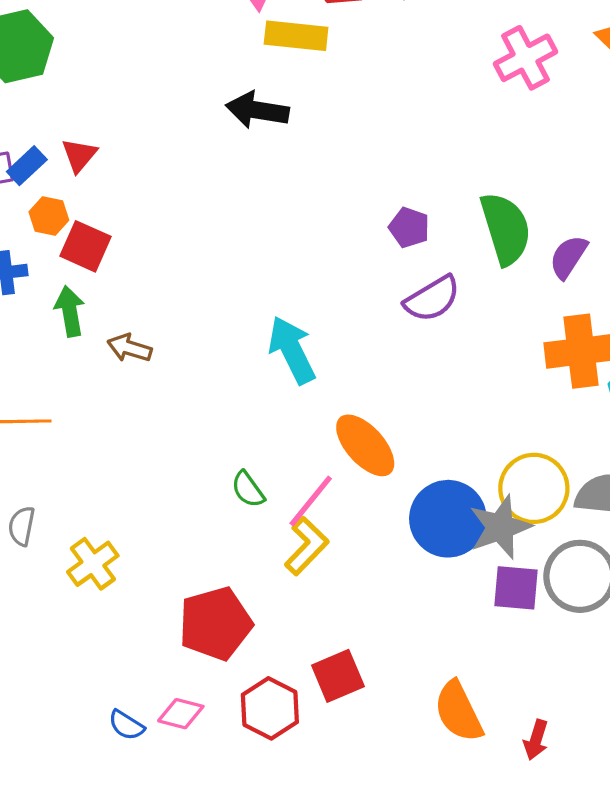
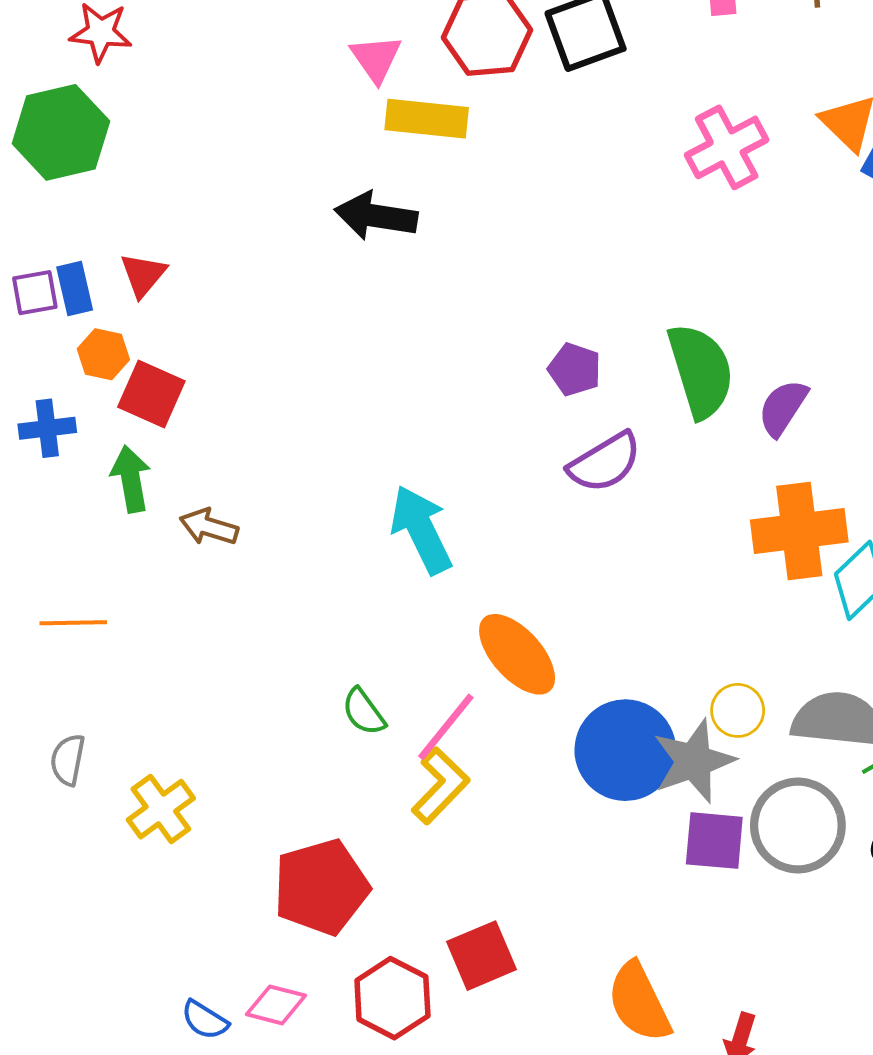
blue rectangle: (27, 166) -> (75, 289), turned -60
yellow circle: (534, 488) -> (738, 710), size x0.6

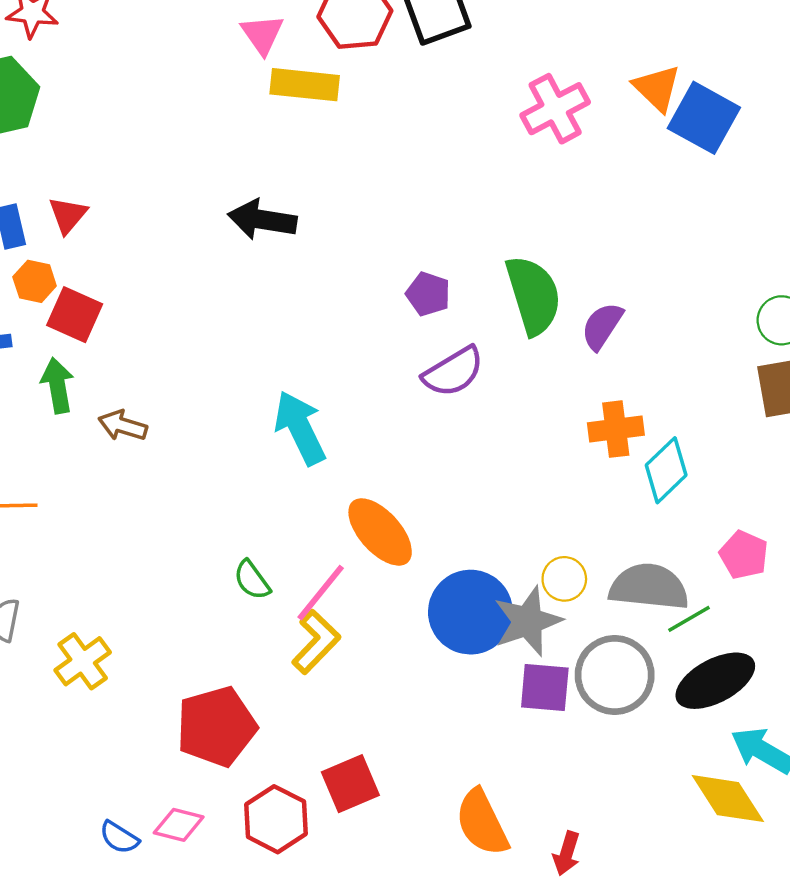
black arrow: (376, 216) -> (262, 220), moved
orange cross: (799, 531) -> (616, 429), size x0.7

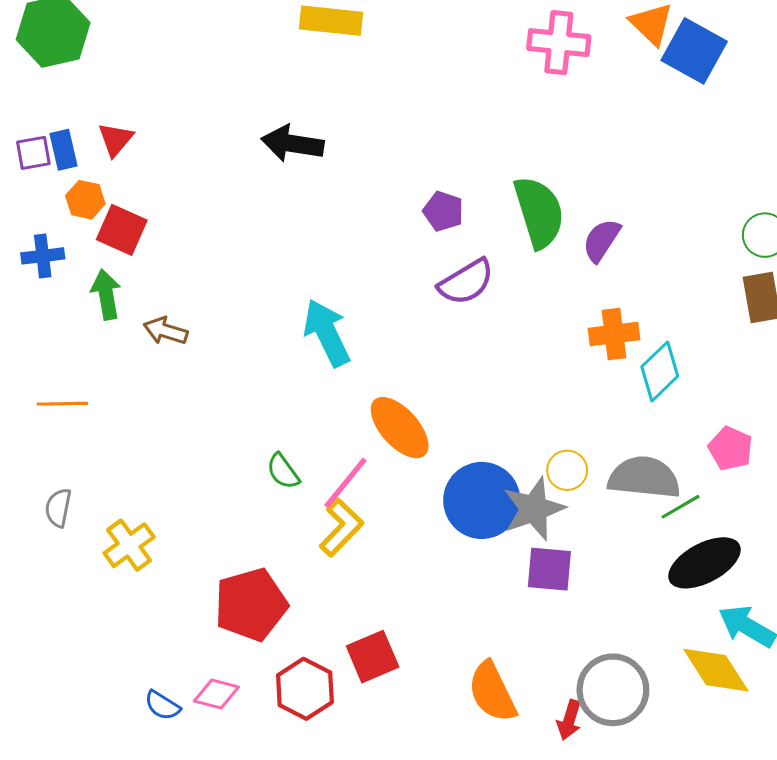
pink cross: (555, 109) -> (559, 43), turned 34
gray circle: (615, 675) -> (613, 690), moved

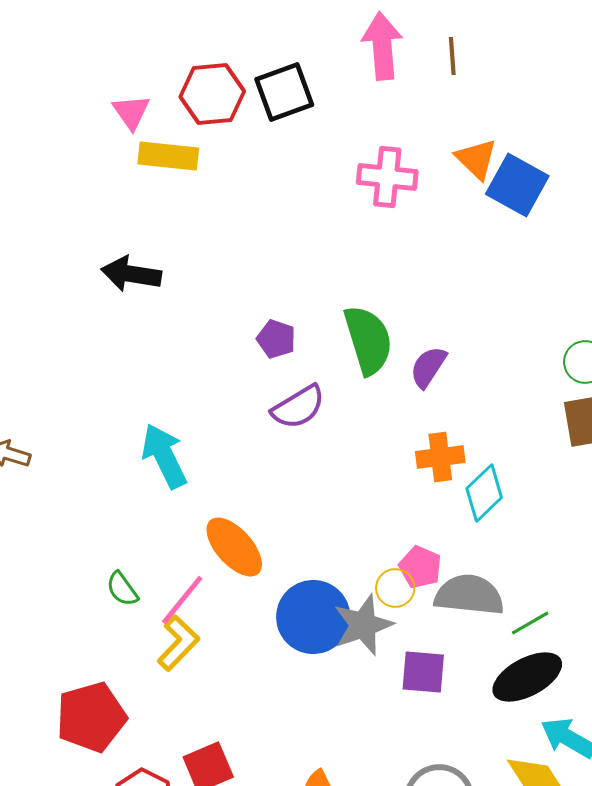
pink pentagon: (731, 448) -> (420, 567), moved
green line: (681, 507) -> (530, 623), moved
purple square: (549, 569) -> (423, 672), moved

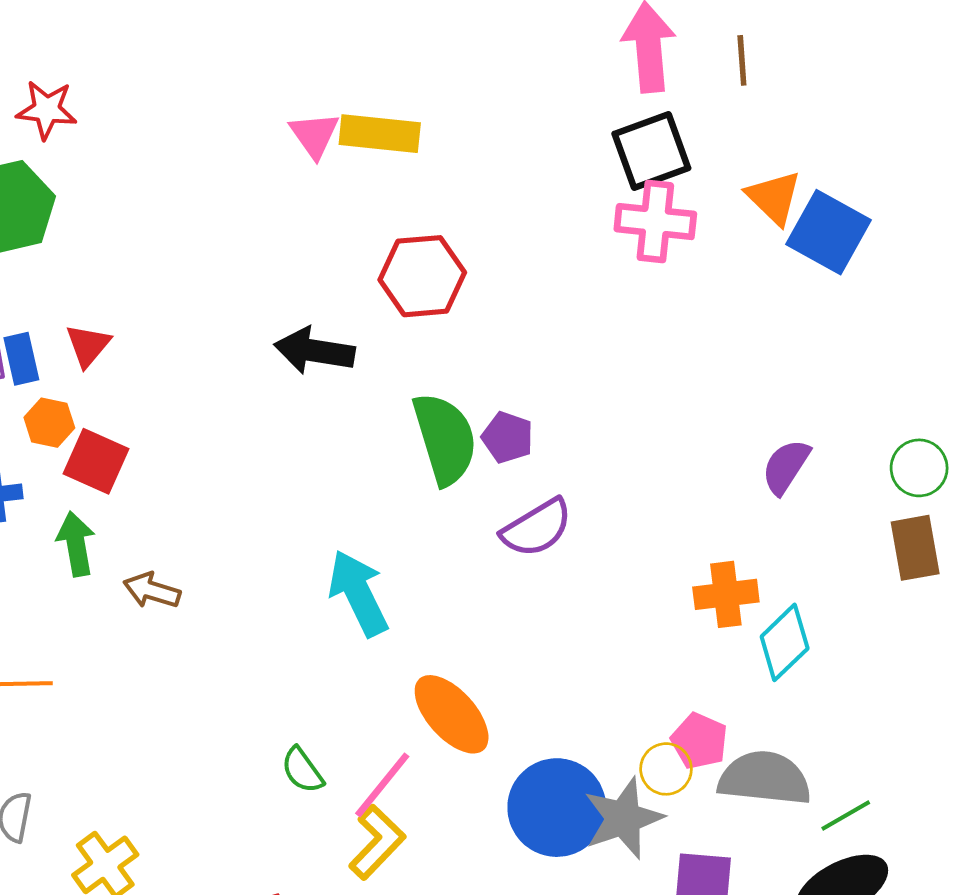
black square: (284, 92) -> (651, 151), moved
red hexagon: (212, 94) -> (422, 276), moved
yellow rectangle: (168, 156) -> (380, 134), moved
green semicircle: (368, 340) -> (445, 439), moved
purple semicircle: (428, 367) -> (786, 467), moved

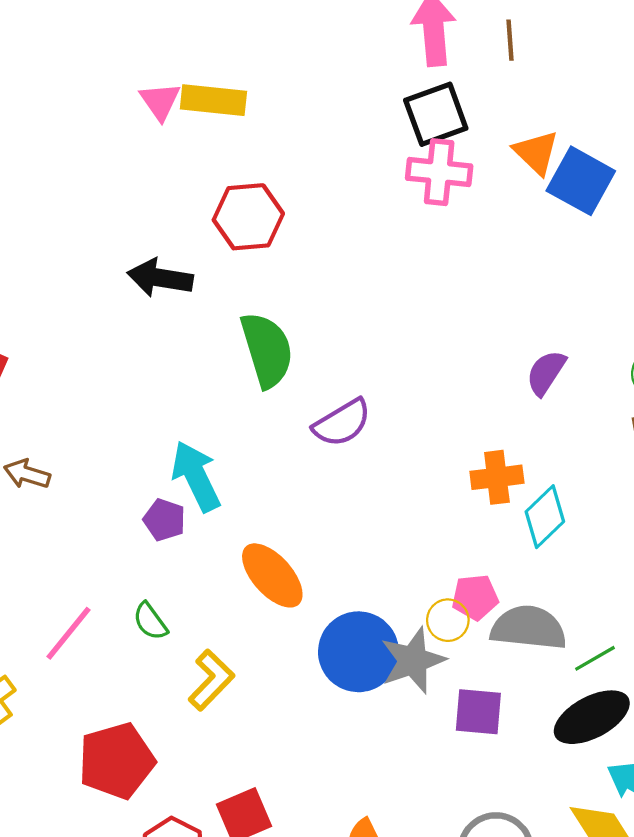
purple pentagon: (507, 437) -> (164, 520), moved
pink pentagon: (699, 741) -> (475, 597), turned -30
pink line: (382, 785) -> (68, 633), moved

